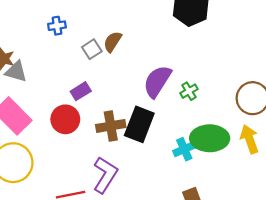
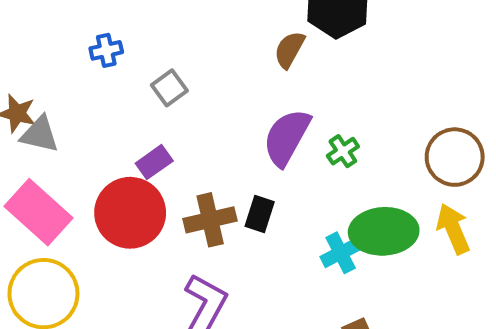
brown semicircle: (113, 42) -> (289, 50), moved
red circle: (65, 119) -> (130, 213), size x1.4
black rectangle: (139, 124) -> (260, 214), size x0.6

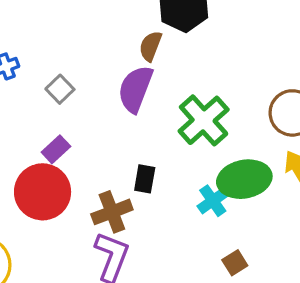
purple semicircle: (287, 137) -> (135, 89), moved
green cross: (343, 151) -> (204, 120), size x2.0
brown cross: (210, 220) -> (112, 212), moved

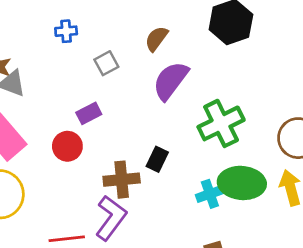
brown semicircle: (150, 46) -> (156, 39), moved
red circle: (43, 192) -> (67, 146), size x0.6

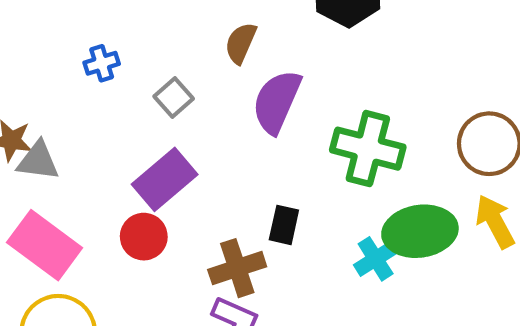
purple rectangle: (89, 113) -> (165, 179), size x1.6
green cross: (221, 123) -> (368, 149), turned -36

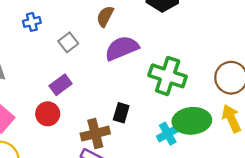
purple semicircle: (277, 102) -> (122, 48), turned 40
purple rectangle: (165, 179) -> (61, 85), size x0.7

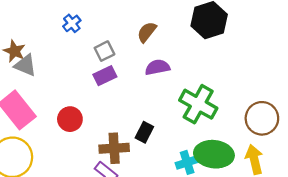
blue cross: (32, 22) -> (72, 23), turned -36
purple semicircle: (122, 48) -> (157, 67), size x0.7
purple rectangle: (61, 85) -> (105, 76), moved

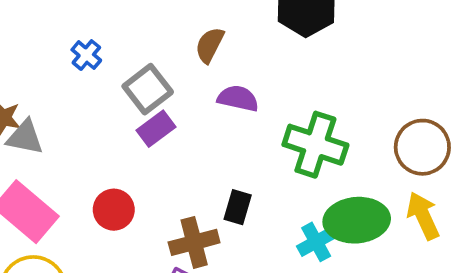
gray square: (105, 51) -> (148, 89), size x1.4
purple semicircle: (157, 67) -> (238, 98), turned 35

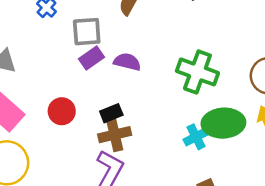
gray square: (148, 89) -> (87, 32), turned 32
purple semicircle: (238, 98) -> (127, 62), moved
black rectangle: (238, 207) -> (111, 113), moved, turned 50

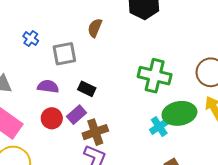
purple rectangle: (92, 58) -> (76, 115), moved
purple semicircle: (127, 62) -> (48, 87), moved
black rectangle: (111, 113) -> (87, 89), moved, turned 54

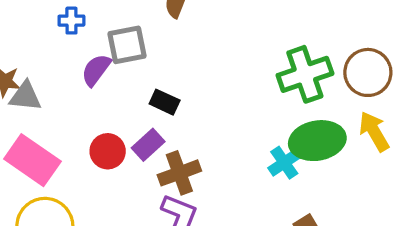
blue cross: (31, 39) -> (71, 21), turned -35
green cross: (155, 76) -> (305, 74), moved, turned -32
purple semicircle: (48, 87) -> (96, 70), moved, turned -60

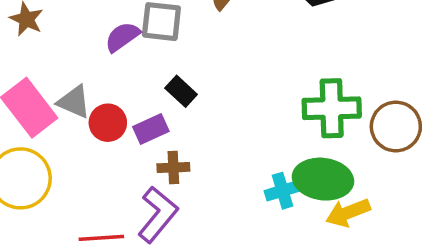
gray triangle: (25, 96) -> (74, 102), moved
yellow arrow: (374, 131) -> (348, 213), moved, turned -99
brown cross: (179, 173) -> (173, 168), size x0.7

